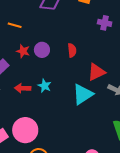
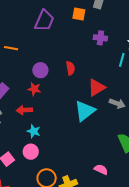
red star: (23, 51) -> (34, 89), moved
cyan star: (45, 86) -> (34, 131), moved
pink circle: (25, 130) -> (31, 152), size x0.6

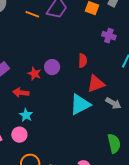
orange line: (11, 48) -> (32, 14), moved
red semicircle: (70, 68) -> (83, 61), moved
purple circle: (40, 70) -> (52, 67), moved

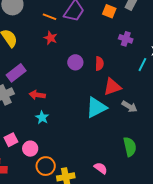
purple circle: (52, 67) -> (75, 62), moved
red star: (34, 74) -> (51, 38), moved
pink circle: (19, 135) -> (30, 149), moved

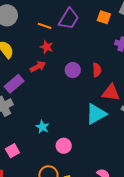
red triangle: (112, 87) -> (111, 93), turned 30
red arrow: (37, 95) -> (38, 67), moved, turned 147
pink circle: (30, 149) -> (64, 146), moved

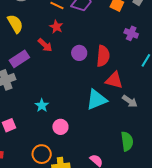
red arrow: (38, 67) -> (45, 45), turned 63
red semicircle: (97, 70) -> (103, 56), size x1.5

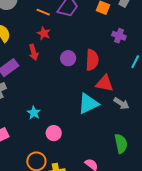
red arrow: (45, 45) -> (34, 52), turned 35

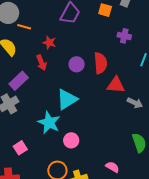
orange line: (43, 12) -> (24, 27), moved
cyan triangle: (88, 104) -> (67, 99), moved
cyan star: (34, 113) -> (49, 123), size x1.6

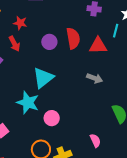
red triangle: (116, 85) -> (98, 46), moved
gray arrow: (135, 103) -> (95, 78), moved
pink semicircle: (112, 167) -> (95, 141), turned 40

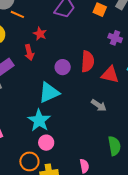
purple circle: (49, 42) -> (63, 67), moved
cyan star: (28, 103) -> (39, 120), moved
pink circle: (52, 118) -> (46, 143), moved

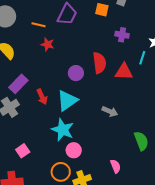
orange line: (17, 14) -> (39, 25), moved
red arrow: (29, 52) -> (42, 97), moved
gray arrow: (99, 105) -> (110, 111), moved

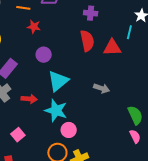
purple cross: (122, 35) -> (91, 13), moved
purple circle: (76, 73) -> (44, 55), moved
red arrow: (42, 97) -> (29, 99), moved, turned -56
pink semicircle: (116, 166) -> (135, 136), moved

